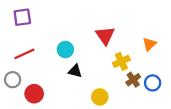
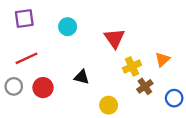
orange triangle: (149, 44) -> (162, 59), moved
cyan circle: (65, 50) -> (68, 27), moved
blue circle: (153, 83) -> (174, 98), moved
red circle: (34, 94) -> (43, 88), moved

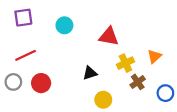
red triangle: (114, 38) -> (109, 36), turned -45
black triangle: (82, 77) -> (90, 73), moved, turned -32

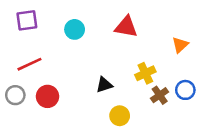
red triangle: (109, 36) -> (126, 27), moved
orange triangle: (154, 56) -> (180, 45), moved
blue circle: (165, 93) -> (185, 90), moved

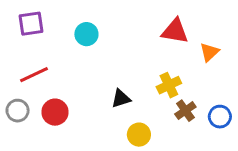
red triangle: (126, 27) -> (175, 31), moved
blue circle: (185, 90) -> (220, 117), moved

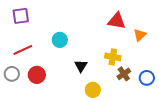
cyan circle: (86, 34) -> (60, 40), moved
yellow cross: (169, 85) -> (113, 57), turned 35
black triangle: (121, 99) -> (81, 66), turned -40

